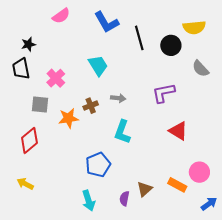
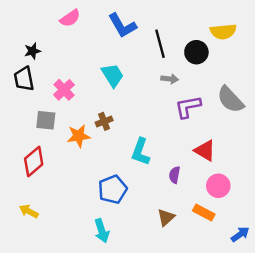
gray semicircle: (200, 69) -> (230, 100), moved, size x1.4
gray arrow: (118, 98) -> (170, 79), moved
pink circle: (199, 172) -> (218, 186), moved
purple semicircle: (124, 199) -> (175, 175), moved

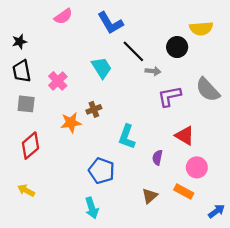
black line: (160, 44) -> (133, 51), moved, turned -30
black star: (32, 51) -> (19, 42), moved
gray square: (46, 120) -> (26, 104), moved
blue pentagon: (113, 189) -> (102, 171), turned -30

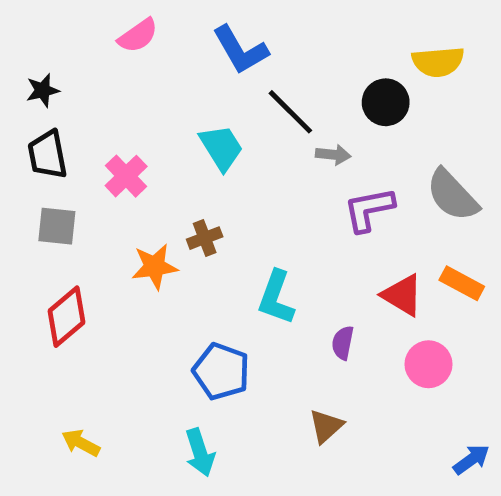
yellow arrow: (26, 190) -> (81, 443), moved
orange rectangle: (184, 192) -> (462, 283), moved

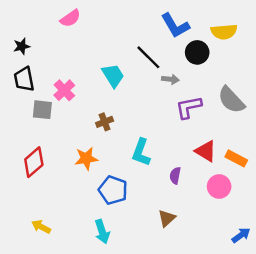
blue L-shape: (240, 50) -> (175, 26), moved
gray square: (57, 226) -> (42, 110), moved
orange star: (155, 267) -> (86, 158), moved
orange rectangle: (462, 283) -> (236, 158), moved

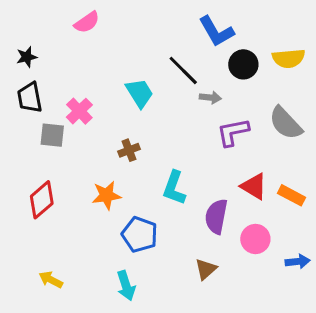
yellow semicircle: (224, 32) -> (289, 58), moved
purple semicircle: (175, 176) -> (216, 216), size x1.6
pink circle: (219, 186) -> (255, 239), moved
blue arrow: (241, 235) -> (298, 262), moved, turned 30

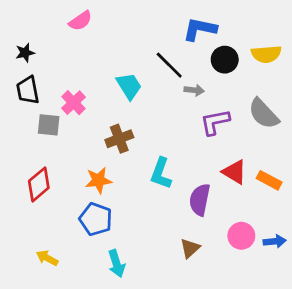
blue L-shape: (216, 31) -> (200, 29), turned 132
brown cross: (129, 150) -> (119, 139), size x1.4
blue pentagon: (140, 234) -> (96, 219), moved
pink circle: (255, 239) -> (241, 236), moved

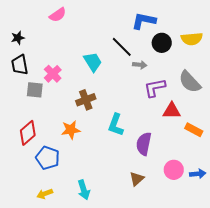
red triangle: (234, 172) -> (172, 111), moved, turned -30
blue pentagon: (96, 219) -> (48, 158), moved
yellow arrow: (47, 258) -> (45, 194), moved, turned -49

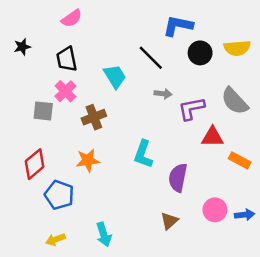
black trapezoid: (20, 65) -> (67, 59), moved
gray arrow: (140, 65) -> (163, 94), moved
brown cross: (86, 100) -> (94, 117), moved

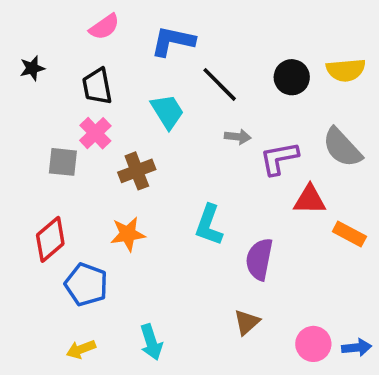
blue L-shape: (178, 26) -> (173, 41), moved
pink circle: (215, 210) -> (313, 344), moved
blue arrow: (245, 215) -> (357, 348), moved

